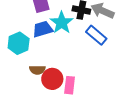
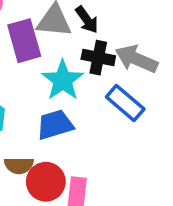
blue trapezoid: (43, 29) -> (55, 125), moved

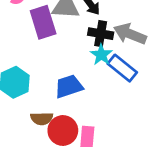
cyan star: (63, 80) -> (101, 55), moved, size x0.7

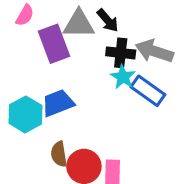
blue trapezoid: (69, 86) -> (58, 103), moved
brown semicircle: (42, 119) -> (59, 154), turned 85

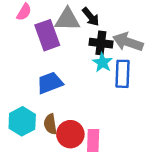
blue rectangle: (148, 91) -> (122, 74), turned 56
cyan hexagon: (25, 114) -> (22, 121), moved

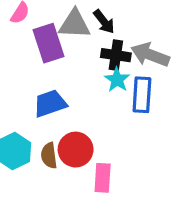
red circle: (70, 134) -> (76, 150), moved

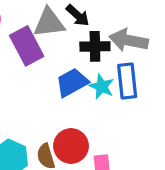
cyan star: (117, 80) -> (102, 86), moved
blue trapezoid: (50, 103) -> (72, 83), moved

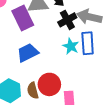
black cross: (95, 46) -> (67, 20), turned -30
blue trapezoid: (72, 83) -> (28, 53), moved

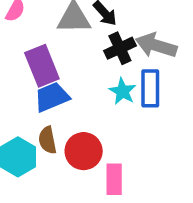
purple rectangle: (23, 18) -> (42, 66), moved
brown semicircle: (33, 91) -> (48, 140), moved

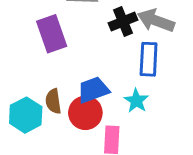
cyan star: (123, 91) -> (136, 101), moved
blue trapezoid: (52, 97) -> (93, 90), moved

